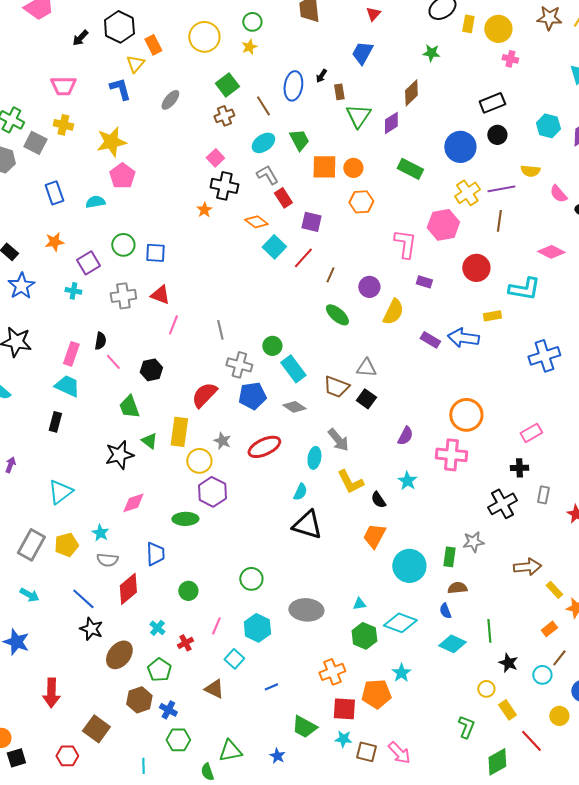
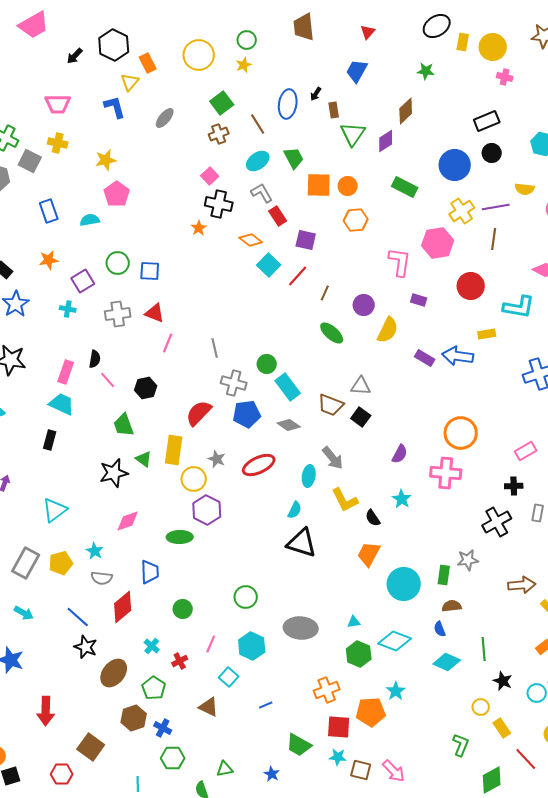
yellow star: (111, 142) -> (106, 160), size x0.7
green triangle: (230, 751) -> (225, 769), size x0.7

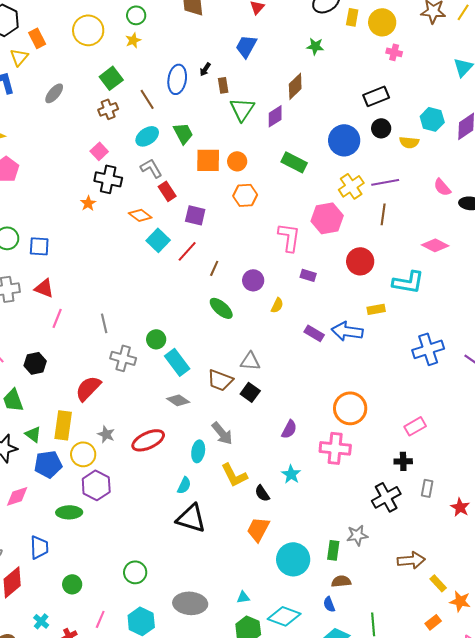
yellow semicircle: (525, 189) -> (409, 142), moved
yellow semicircle: (388, 330) -> (277, 305), size x0.6
blue pentagon: (247, 414) -> (48, 464), moved

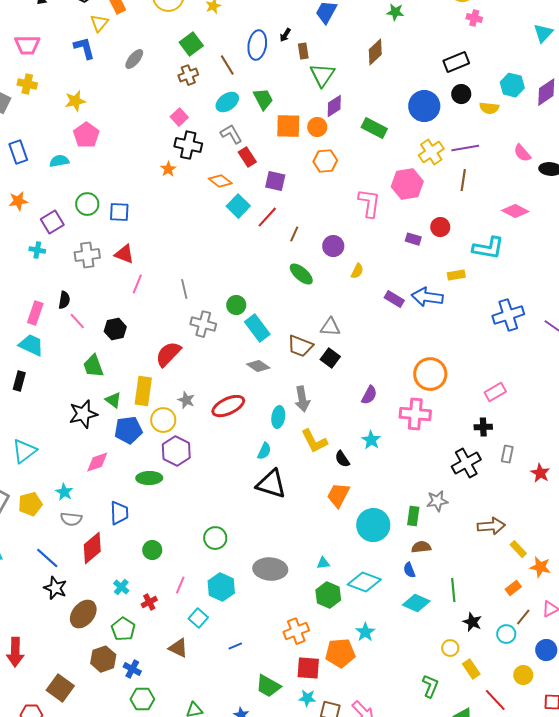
purple diamond: (275, 116) -> (334, 106), moved
red circle: (360, 261) -> (440, 227), size x0.7
purple rectangle: (308, 275) -> (413, 239), moved
gray arrow: (222, 433) -> (302, 399), turned 30

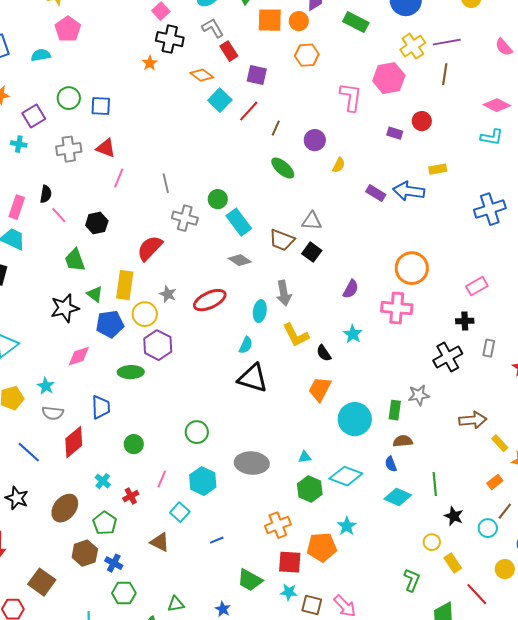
cyan L-shape: (488, 248) -> (492, 137), moved, size x0.7
black star: (55, 588) -> (17, 498), moved

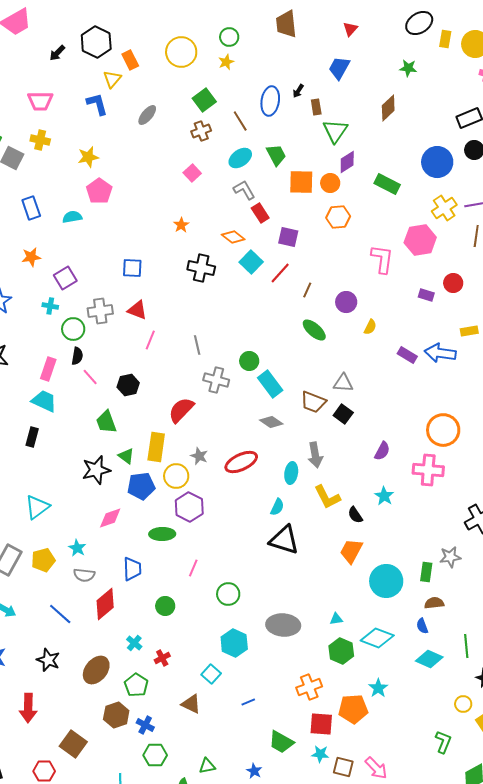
black cross: (170, 39) -> (201, 268), moved
green circle: (69, 98) -> (73, 329), moved
pink line: (162, 479) -> (193, 568), moved

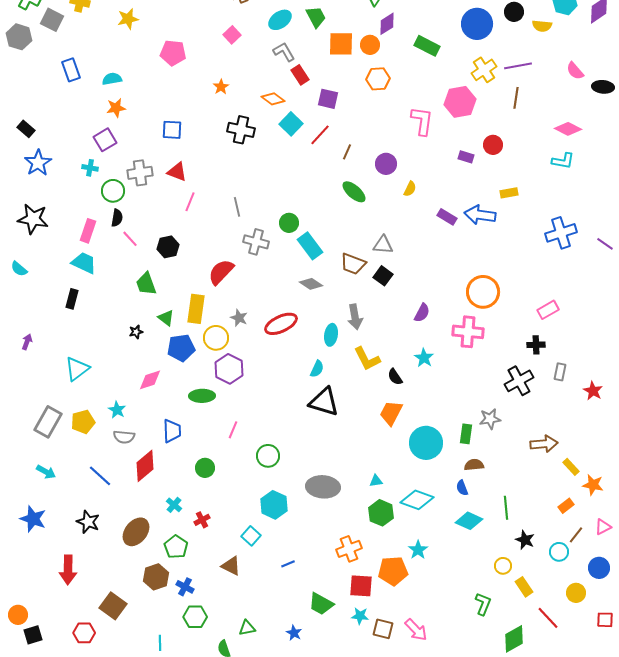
pink pentagon: (99, 191) -> (173, 53), moved, turned -30
orange star: (31, 257) -> (116, 108), moved
black star: (96, 470) -> (136, 332), size x0.5

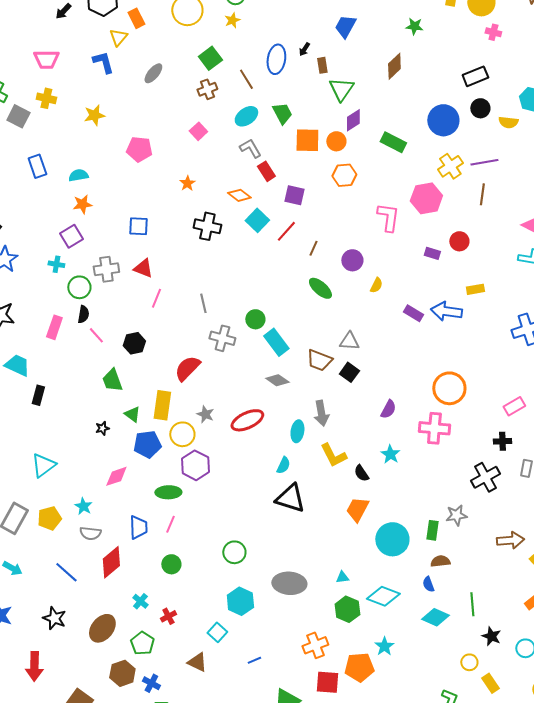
cyan trapezoid: (84, 263) -> (17, 365), moved
pink line: (233, 430) -> (170, 524), moved

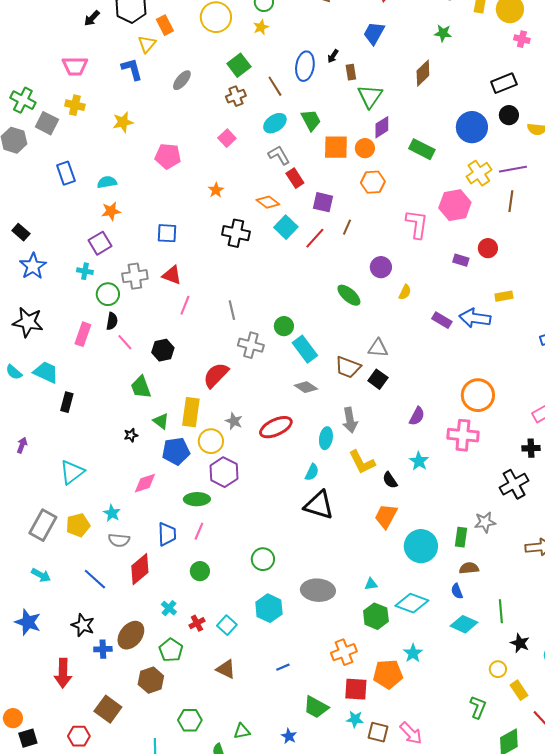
brown line: (313, 248) -> (347, 227), moved
cyan square: (217, 632) -> (227, 625), moved
blue cross: (151, 683) -> (103, 649), moved, turned -30

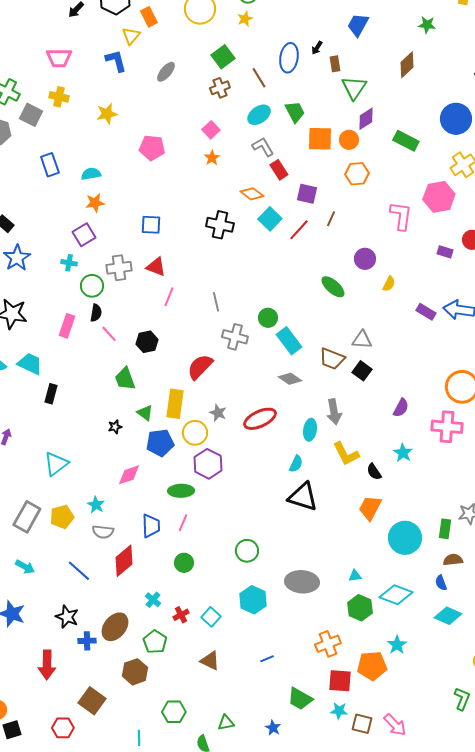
orange star: (216, 190) -> (212, 158), moved

